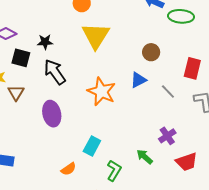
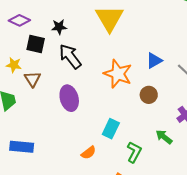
brown circle: (151, 52) -> (149, 95), moved

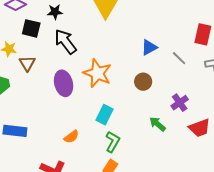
orange star: (118, 74) -> (97, 73), moved
green L-shape: (134, 152) -> (113, 142), moved
orange semicircle: (89, 153) -> (71, 137), moved

